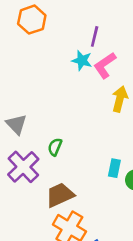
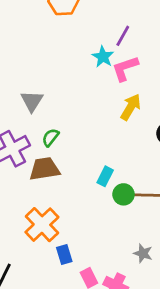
gray triangle: (16, 124) -> (32, 101), moved
brown trapezoid: (60, 195) -> (44, 169), moved

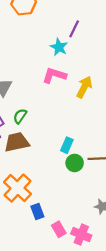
pink L-shape: (125, 68) -> (54, 75), moved, turned 40
green circle: (123, 194) -> (75, 163), moved

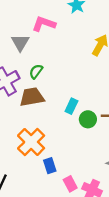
pink L-shape: (54, 75) -> (44, 24), moved
cyan rectangle: (67, 145) -> (71, 106), moved

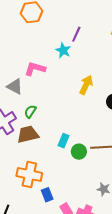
gray triangle: (20, 43) -> (15, 86), turned -30
orange cross: (31, 142) -> (29, 175), turned -30

